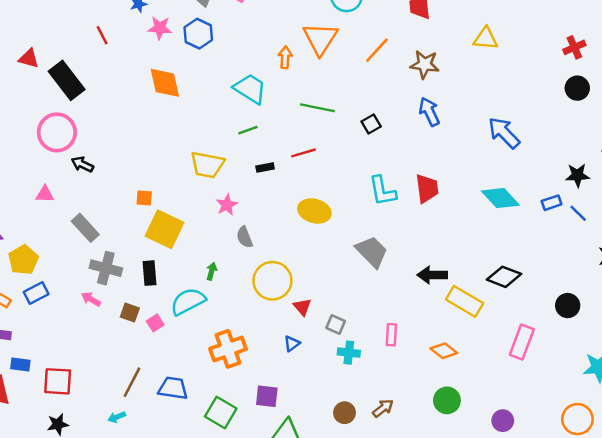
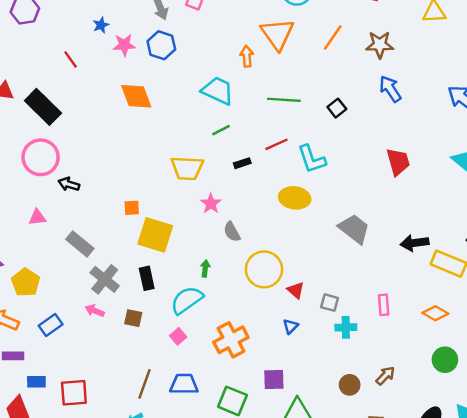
cyan L-shape: (382, 191) -> (312, 159), moved
gray cross: (106, 268) -> (105, 279), turned 32
blue rectangle: (36, 293) -> (51, 325), moved
pink square: (155, 323) -> (178, 336), moved

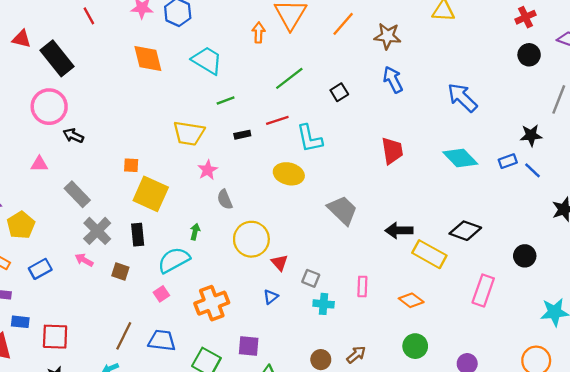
cyan trapezoid: (218, 91) -> (207, 60), moved
green line: (284, 100) -> (289, 78), turned -48

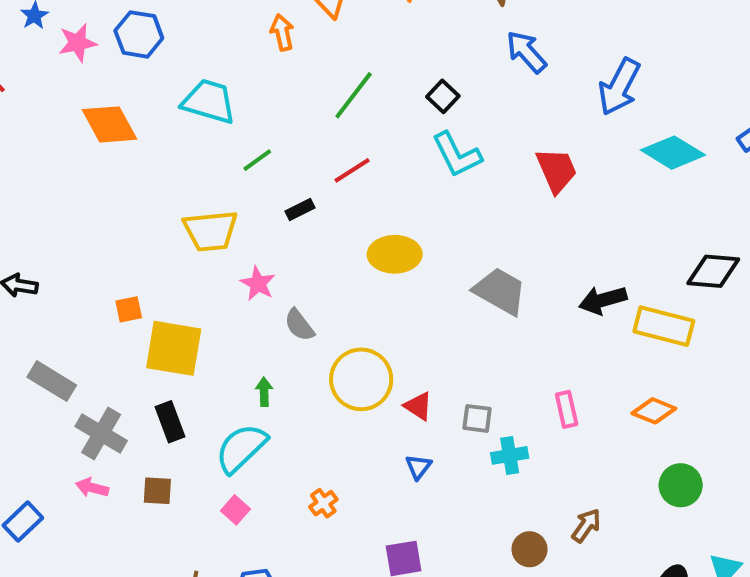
blue arrow: (462, 98) -> (619, 87), moved, turned -92
cyan L-shape: (309, 138) -> (457, 155), moved
orange cross: (212, 303) -> (323, 503), size x0.5

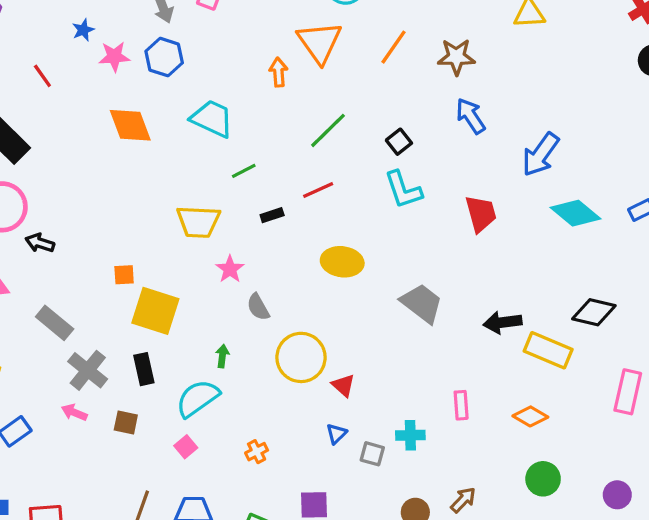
gray square: (477, 418) -> (372, 454), moved

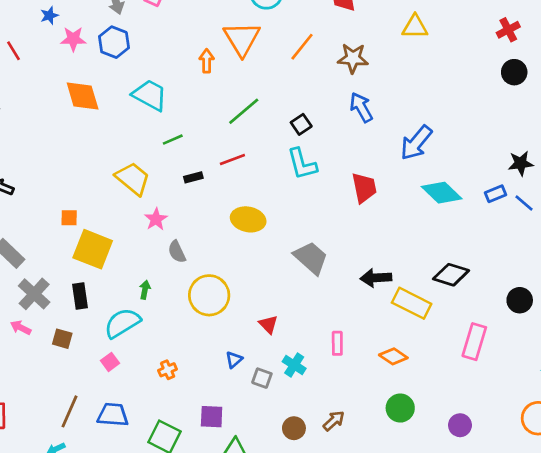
yellow trapezoid: (198, 222) -> (133, 179), turned -147
red triangle: (343, 385) -> (268, 324), moved
cyan cross: (410, 435) -> (294, 365), turned 30

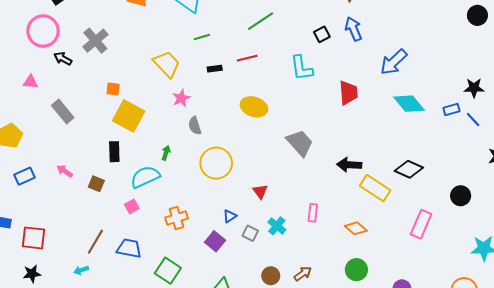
black square: (301, 124) -> (322, 34), moved
gray cross: (34, 294) -> (95, 41), moved
orange cross: (168, 370) -> (176, 218), size x1.5
purple square: (212, 417) -> (215, 241), moved, turned 30

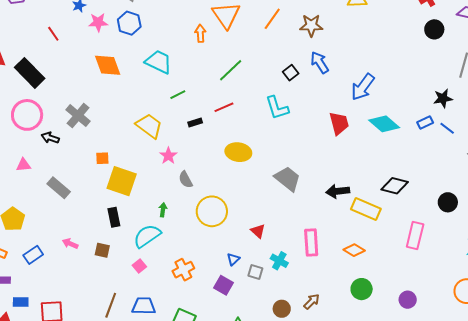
red trapezoid: (348, 93) -> (339, 123), moved
pink rectangle: (313, 213) -> (311, 242), size x1.5

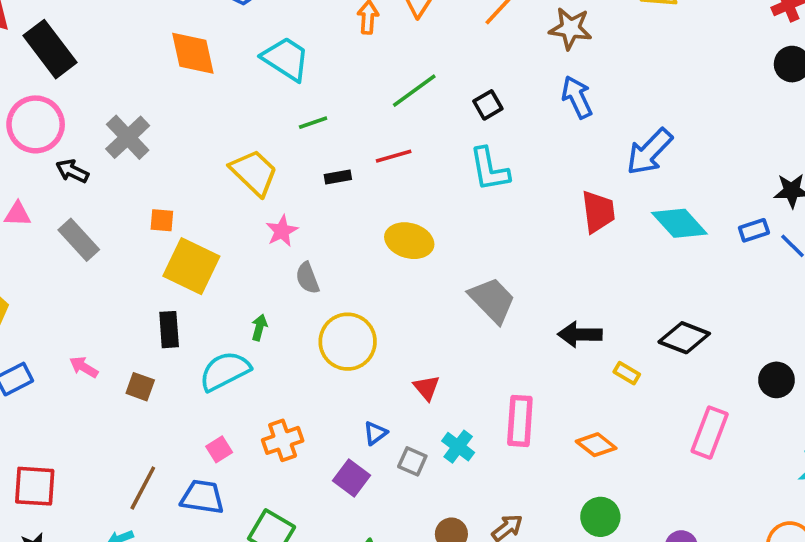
black square: (291, 73) -> (488, 105), moved
gray rectangle: (59, 188) -> (79, 240), moved
yellow rectangle: (366, 209) -> (627, 373), size x0.5
pink square: (139, 266) -> (219, 449), moved

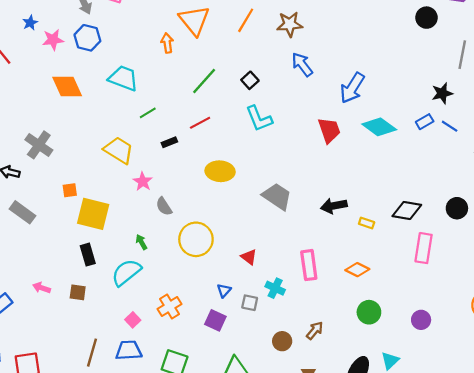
green arrow: (259, 327) -> (141, 242), turned -32
black diamond: (684, 338) -> (407, 210), moved

